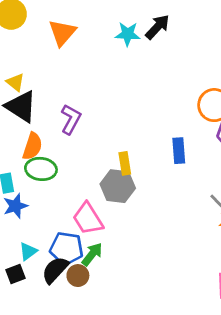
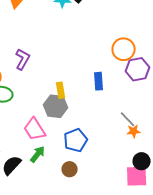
blue pentagon: (67, 249) -> (76, 140), moved, turned -30
brown circle: (78, 276) -> (70, 169), moved

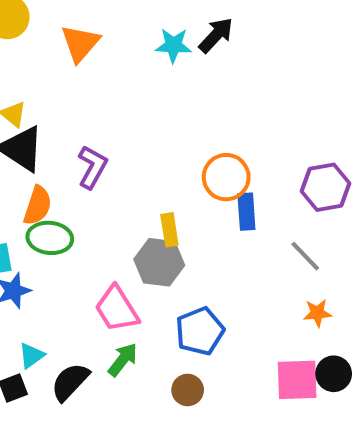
orange circle: (124, 49) -> (226, 177), moved
gray line: (128, 119) -> (305, 256), moved
pink square: (137, 176) -> (297, 380), moved

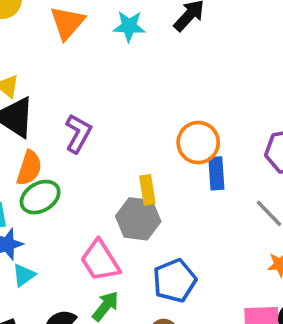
cyan star: (173, 45) -> (129, 26), moved
green ellipse: (50, 238) -> (40, 197), turned -36
cyan triangle: (32, 356) -> (24, 275), moved

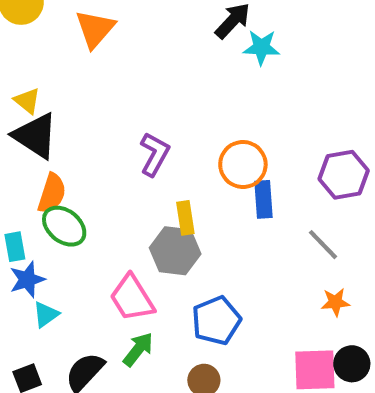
cyan star: (129, 26) -> (261, 47), moved
purple L-shape: (78, 133) -> (155, 154), moved
green ellipse: (40, 197) -> (64, 226), turned 69

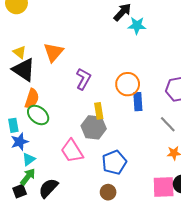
orange triangle: (95, 29) -> (54, 52), moved
green arrow: (138, 349) -> (28, 177), moved

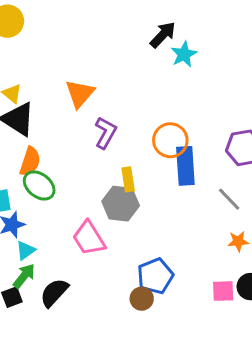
cyan star: (137, 25) -> (184, 54), turned -30
orange triangle: (54, 52) -> (80, 94), moved
blue rectangle: (138, 102) -> (185, 166), size x1.4
blue pentagon: (114, 162) -> (155, 276), moved
pink square: (164, 187) -> (223, 291), size x0.7

